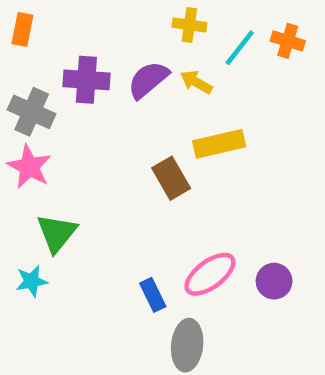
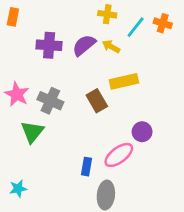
gray cross: (32, 112) -> (50, 101), moved
cyan star: (32, 281) -> (18, 189), moved
purple circle: (274, 281) -> (142, 132), moved
blue rectangle: (153, 295) -> (87, 167), turned 36

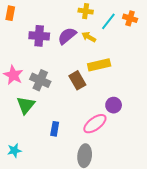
blue rectangle: (87, 167) -> (55, 129), moved

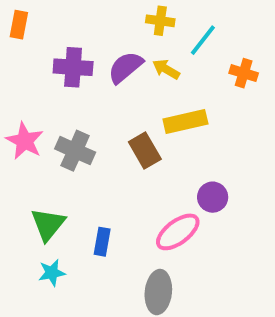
orange cross: (130, 18) -> (244, 73), moved
green triangle: (26, 105) -> (48, 224), moved
cyan star: (14, 151) -> (52, 273), moved

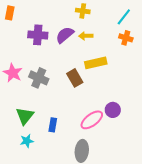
cyan line: (203, 40) -> (124, 17), moved
yellow arrow: (166, 69) -> (86, 36), turned -32
purple circle: (213, 197) -> (113, 110), moved

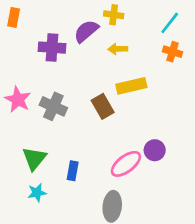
purple semicircle: (65, 35) -> (86, 31), moved

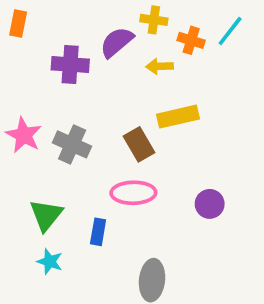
orange cross: (172, 52) -> (191, 40), moved
pink ellipse: (126, 164) -> (133, 193), moved, turned 36
cyan star: (37, 193) -> (50, 262), turned 30

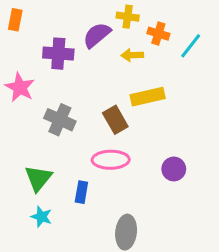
cyan line: (230, 31) -> (191, 46), moved
pink star: (24, 135) -> (20, 87), moved

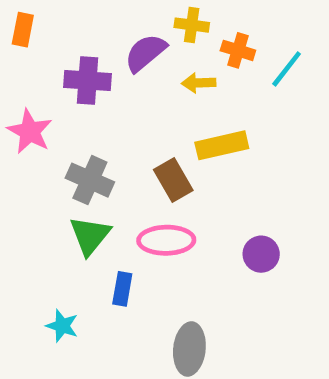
green triangle: (38, 178) -> (90, 236), moved

